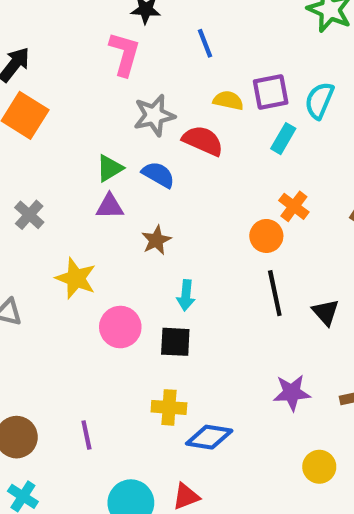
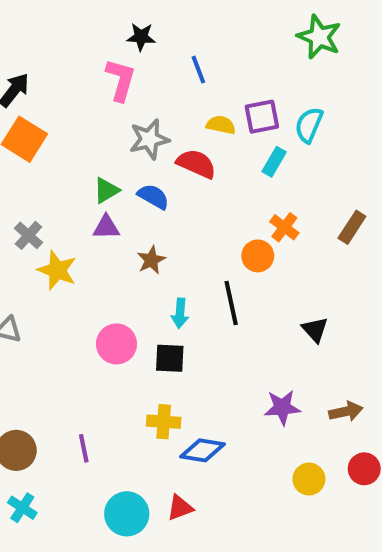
yellow star: (76, 278) -> (57, 270), moved
black line: (275, 293) -> (231, 303), moved

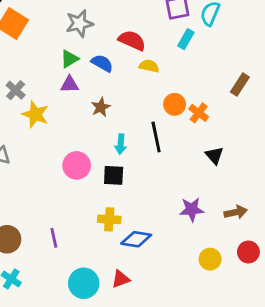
yellow semicircle: (221, 125) -> (149, 66), moved
gray star: (149, 139) -> (79, 23), moved
orange cross: (284, 227) -> (199, 113), moved

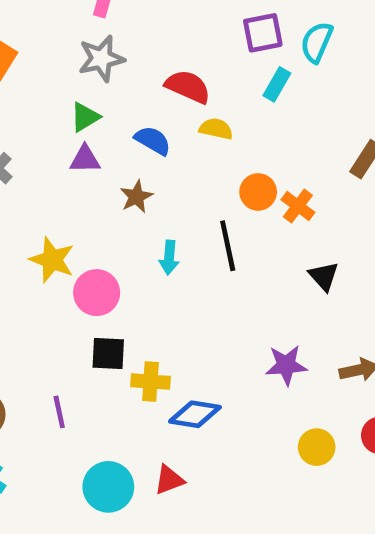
blue semicircle: (102, 63) -> (153, 140), moved
yellow star: (35, 114) -> (52, 260), moved
black square: (114, 175) -> (108, 353), moved

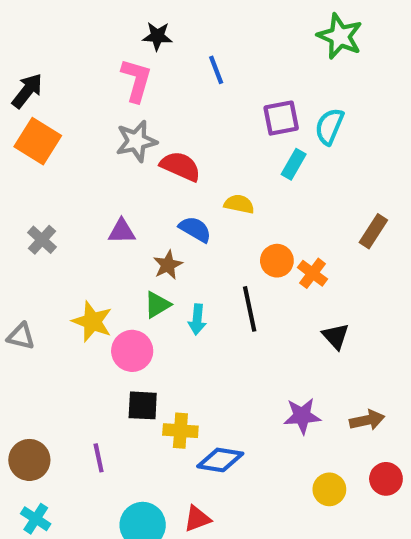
red semicircle: (188, 87) -> (180, 166), moved
green triangle: (85, 117) -> (157, 305), moved
blue semicircle: (153, 140) -> (195, 229), moved

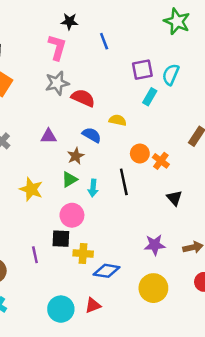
pink circle: (132, 351) -> (72, 215), moved
purple line: (99, 458) -> (35, 255), moved
yellow circle: (329, 489) -> (153, 288), moved, size x1.5

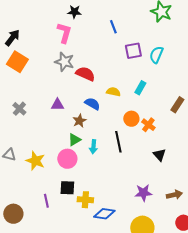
blue line: (104, 41) -> (113, 27), moved
gray star: (57, 83) -> (64, 62), turned 30
cyan rectangle: (150, 97) -> (140, 88), moved
yellow star: (31, 189) -> (35, 161), moved
pink circle: (72, 215) -> (67, 159), moved

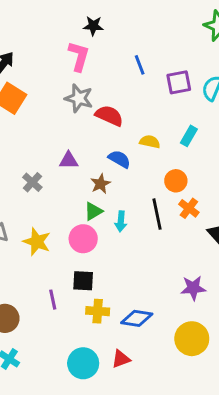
blue line: (113, 27) -> (140, 65), moved
gray cross: (19, 109) -> (32, 182), moved
orange cross: (148, 125) -> (189, 208), moved
yellow cross: (85, 200) -> (98, 311), moved

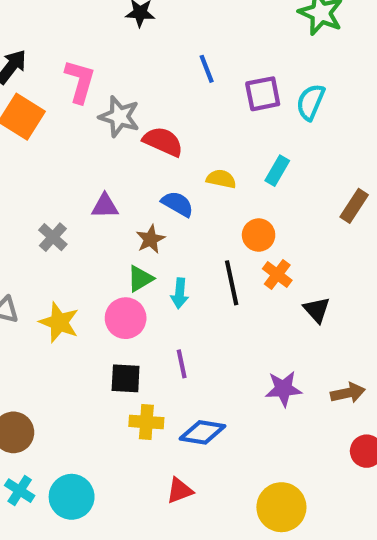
pink L-shape: (79, 56) -> (80, 81), moved
purple line: (53, 300) -> (182, 364), moved
yellow circle: (192, 339) -> (281, 507), moved
cyan circle: (83, 363) -> (72, 497), moved

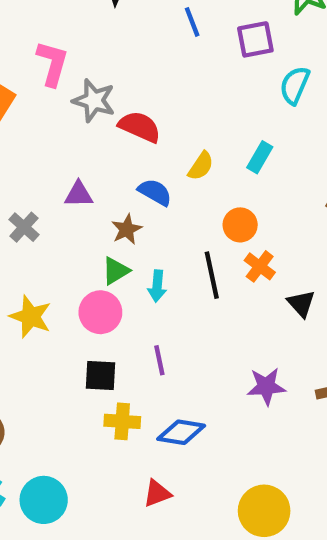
blue line: (207, 69) -> (192, 22), moved
purple square: (263, 94) -> (255, 39), moved
yellow semicircle: (221, 179) -> (201, 166), turned 112

